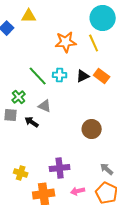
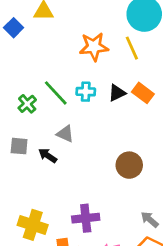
green cross: (19, 97) -> (27, 104), moved
yellow cross: (21, 173) -> (33, 225), size x1.5

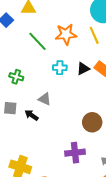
green line: (56, 93) -> (38, 41), moved
green cross: (27, 104) -> (16, 77), turned -32
purple cross: (86, 218) -> (75, 153), moved

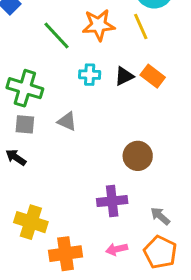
green cross: (16, 77) -> (25, 88), size x1.6
gray square: (10, 108) -> (25, 124), moved
black arrow: (31, 115) -> (16, 157), moved

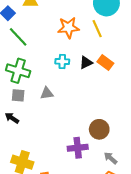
green line: (56, 36) -> (18, 37), moved
gray triangle: (67, 121) -> (47, 93), turned -32
brown circle: (138, 156) -> (99, 129), moved

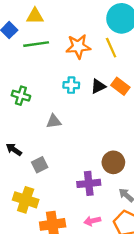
green line: (18, 37) -> (36, 44), moved, turned -55
green cross: (18, 71) -> (21, 96), size x0.7
gray square: (18, 95) -> (40, 165), moved, turned -32

